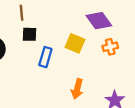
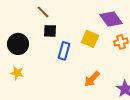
brown line: (22, 13) -> (43, 12), turned -40
orange arrow: (77, 89) -> (92, 79), turned 30

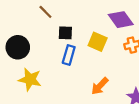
black square: (50, 31) -> (65, 33), moved
yellow star: (17, 73) -> (30, 79), moved, size x1.5

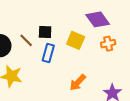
brown line: (45, 12) -> (26, 40), moved

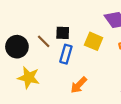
orange arrow: (78, 82) -> (79, 85), moved

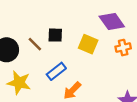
blue rectangle: (66, 54) -> (56, 71), moved, turned 36

